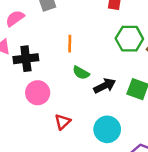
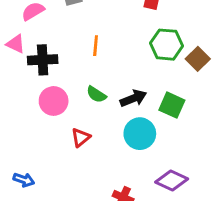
green semicircle: (81, 73) -> (96, 94), moved
cyan circle: (107, 129) -> (140, 134), moved

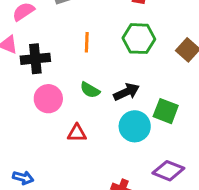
green hexagon: (166, 45) -> (139, 39), moved
green square: (172, 105) -> (166, 111), moved
red triangle: (81, 138) -> (77, 133), turned 42

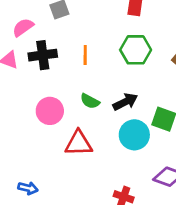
black cross: (35, 59) -> (43, 55), moved
red triangle: (77, 133) -> (79, 143), size x1.5

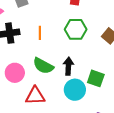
green semicircle: (90, 101) -> (43, 66), size x1.5
black arrow: (125, 102) -> (68, 66), turned -60

